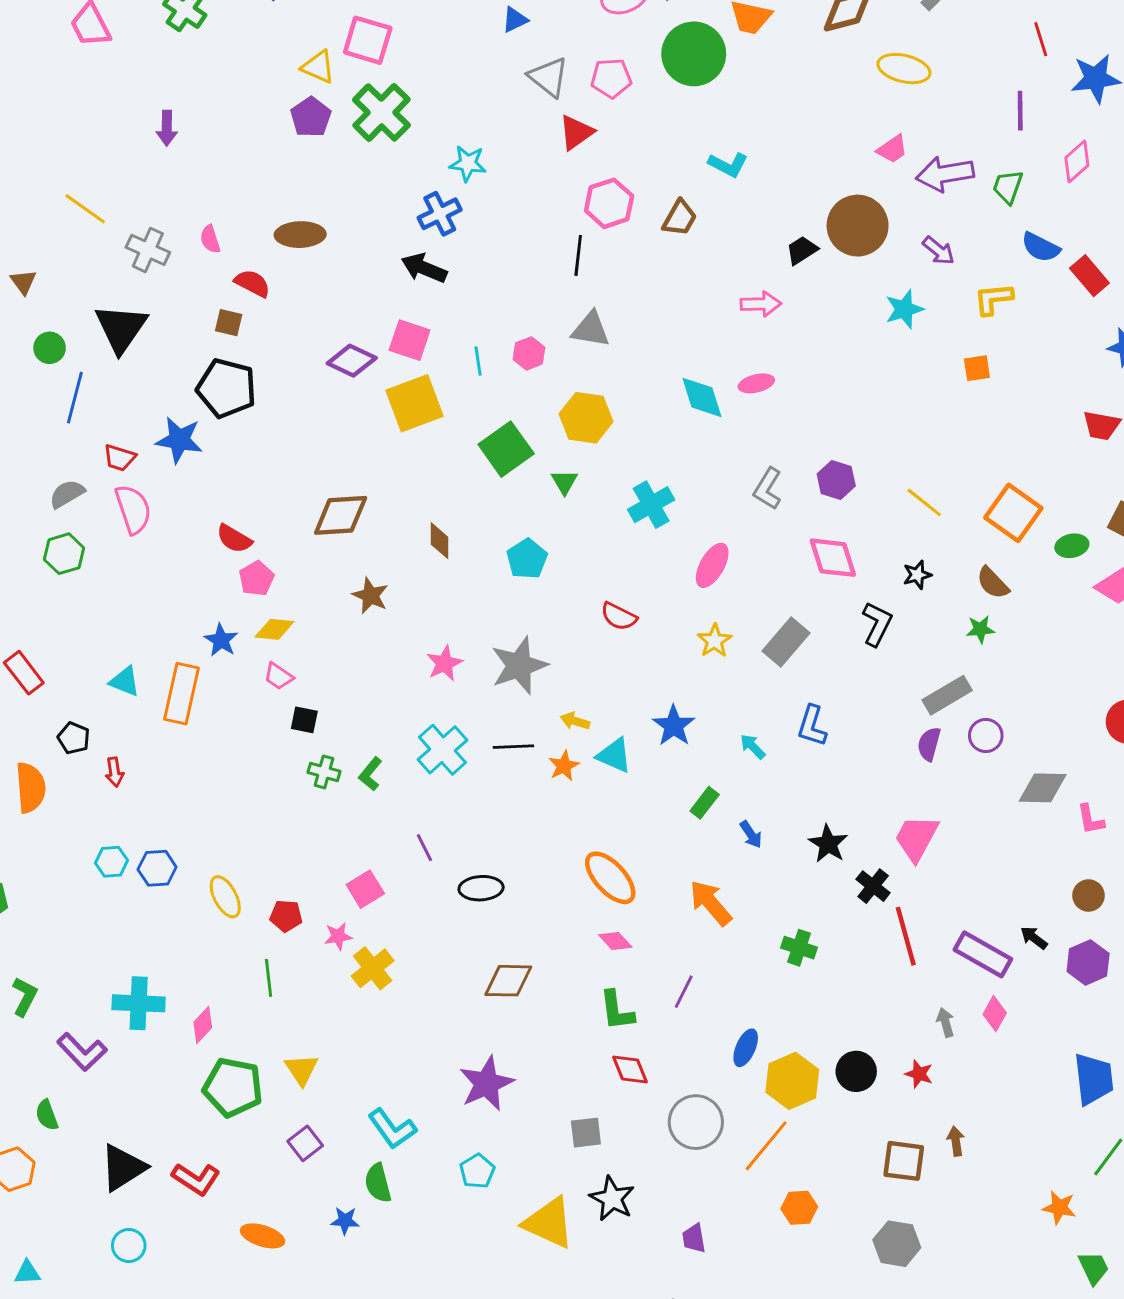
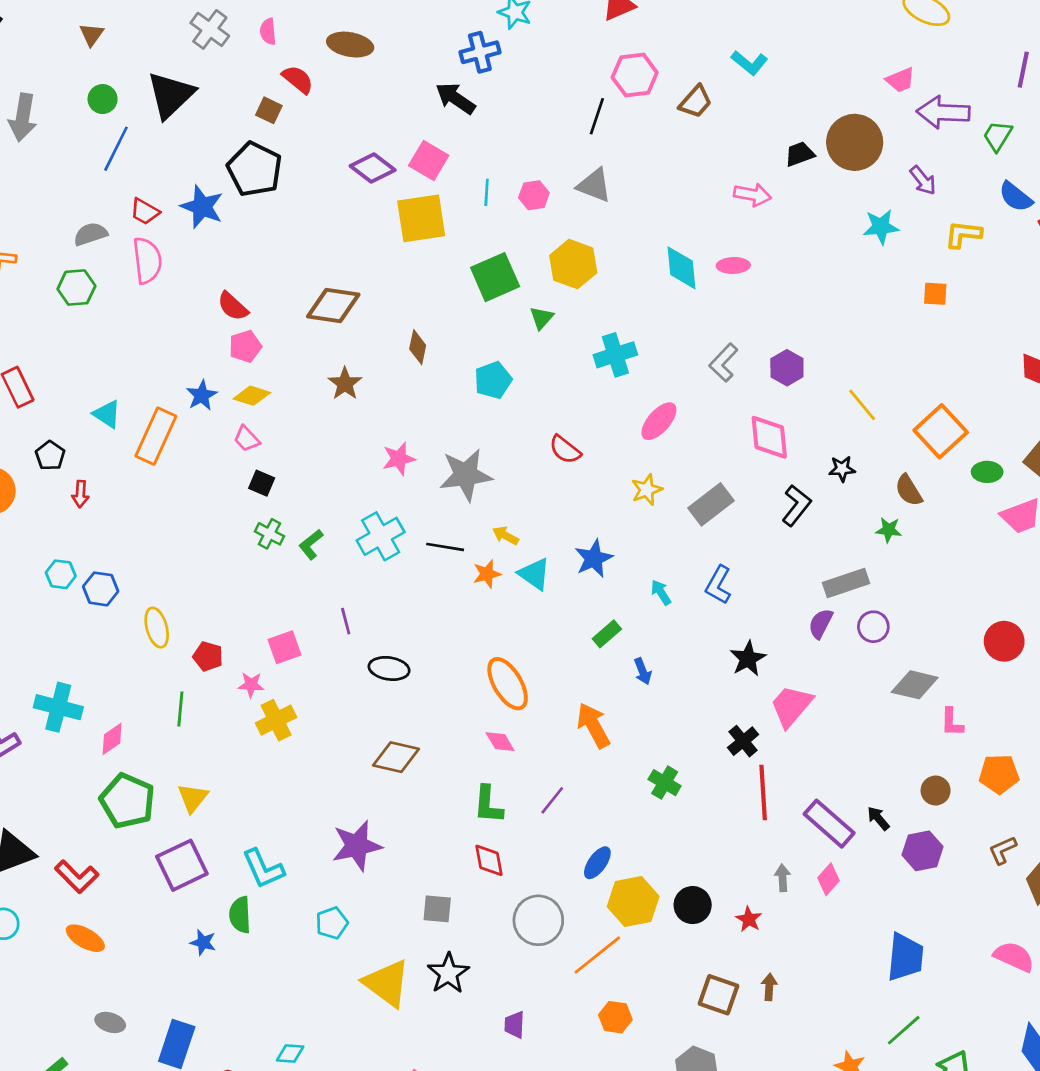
black star: (828, 844) -> (748, 659), moved
purple square: (305, 1143) -> (182, 865), size x1.6
orange ellipse: (263, 1236) -> (85, 938), moved

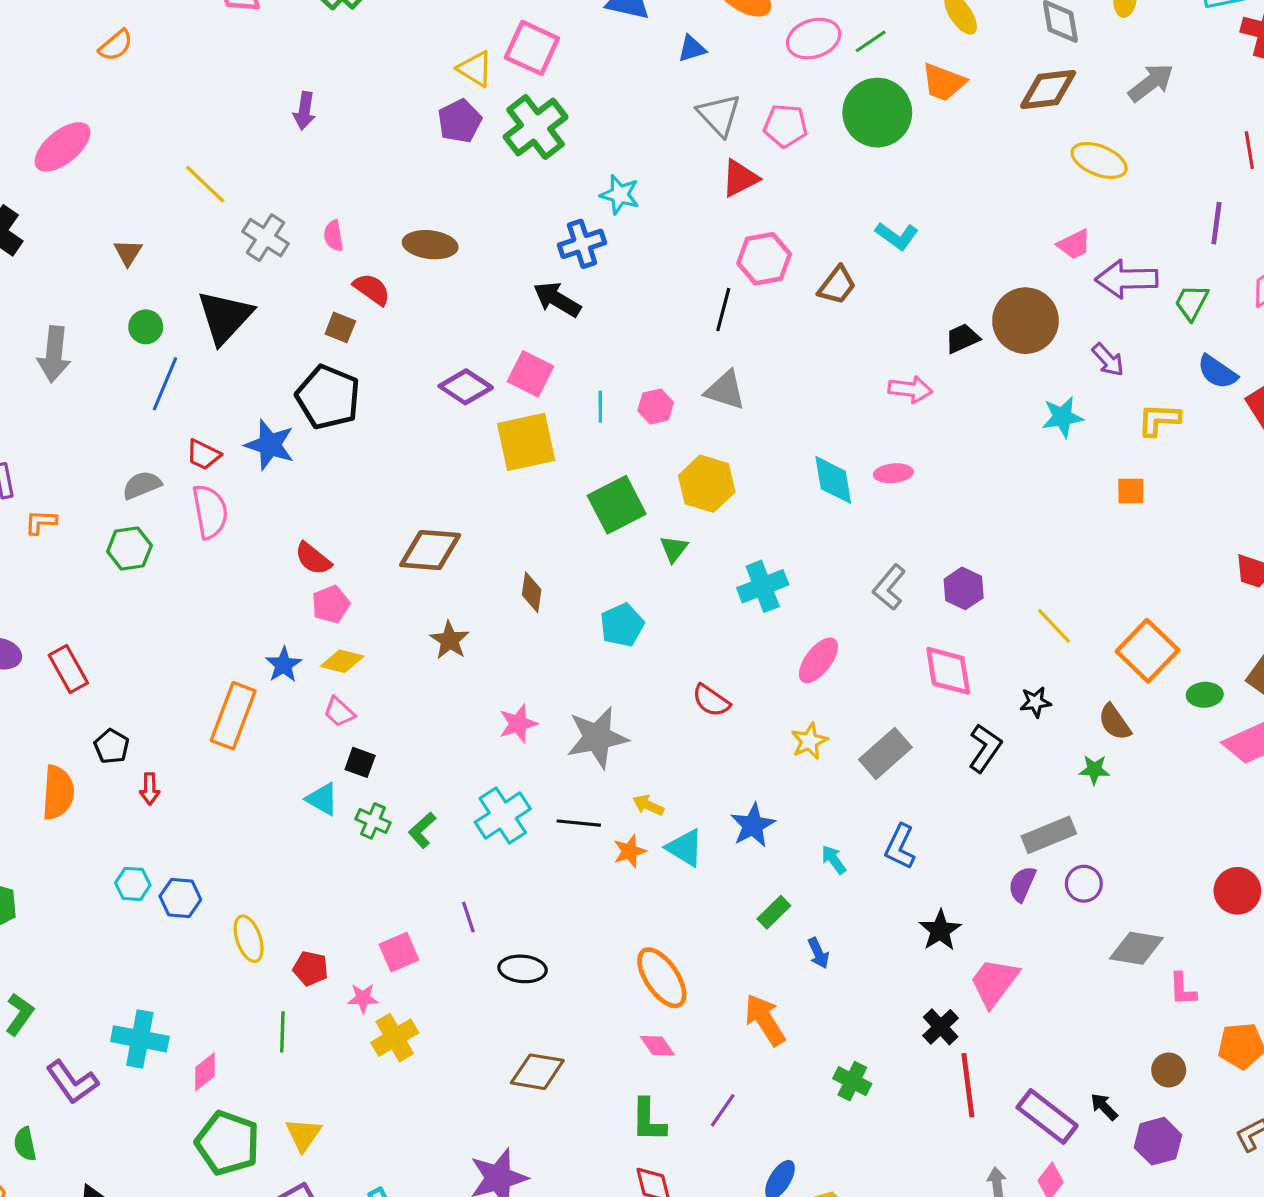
cyan triangle: (107, 414) -> (322, 799), moved

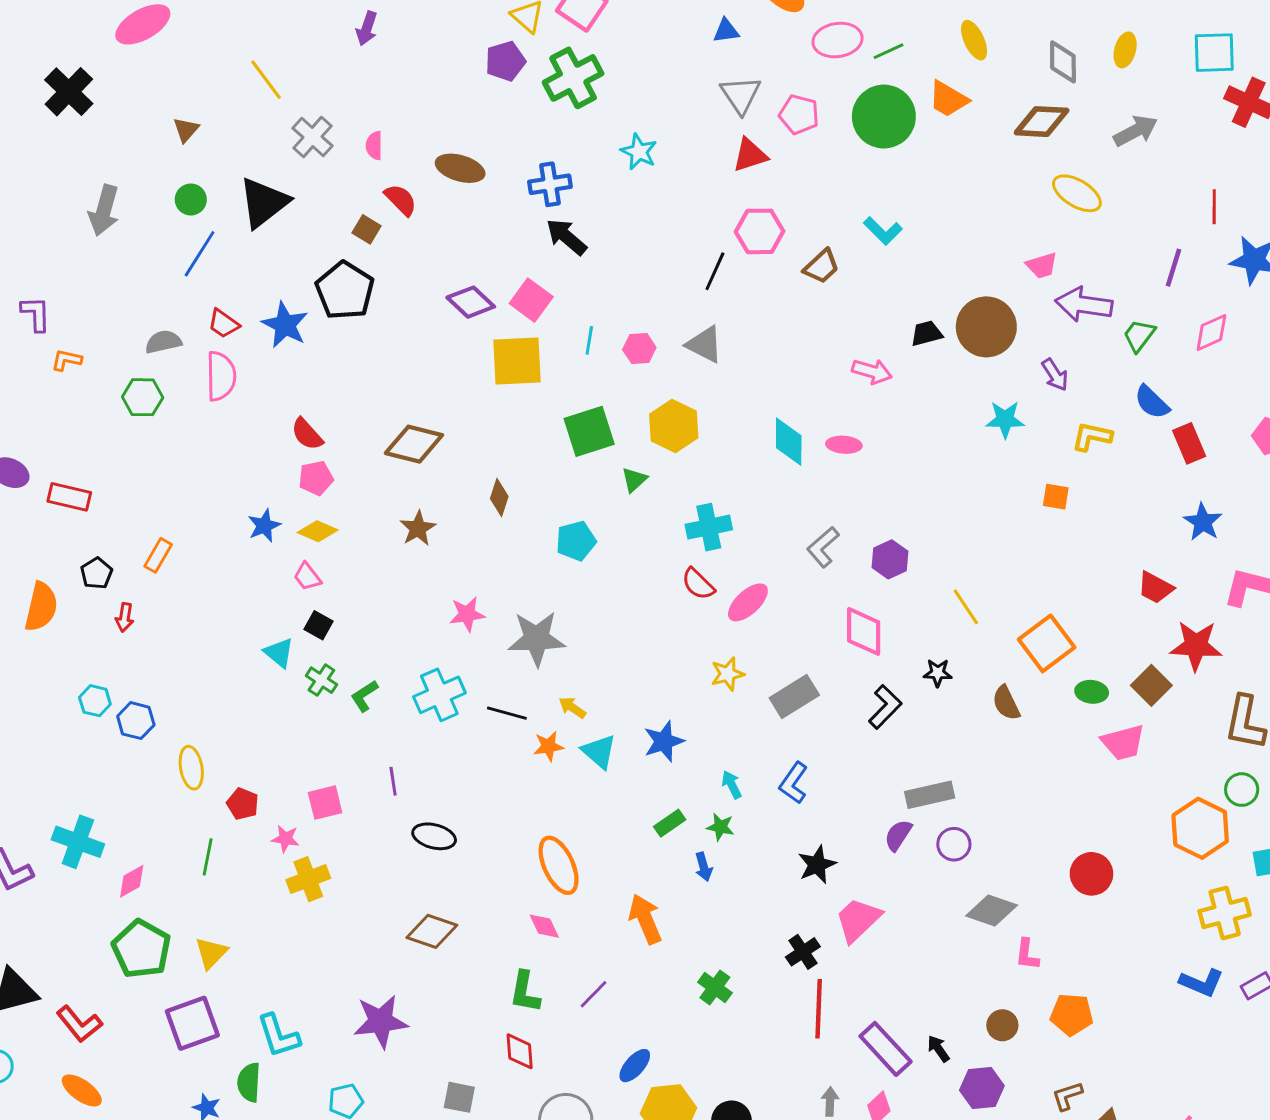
blue cross: (582, 244) -> (550, 184), moved
red rectangle: (68, 669) -> (69, 497), turned -57
red semicircle: (711, 701) -> (698, 584), moved
orange rectangle: (233, 716) -> (158, 555), moved, size x0.6
green star: (1094, 770) -> (720, 827), moved

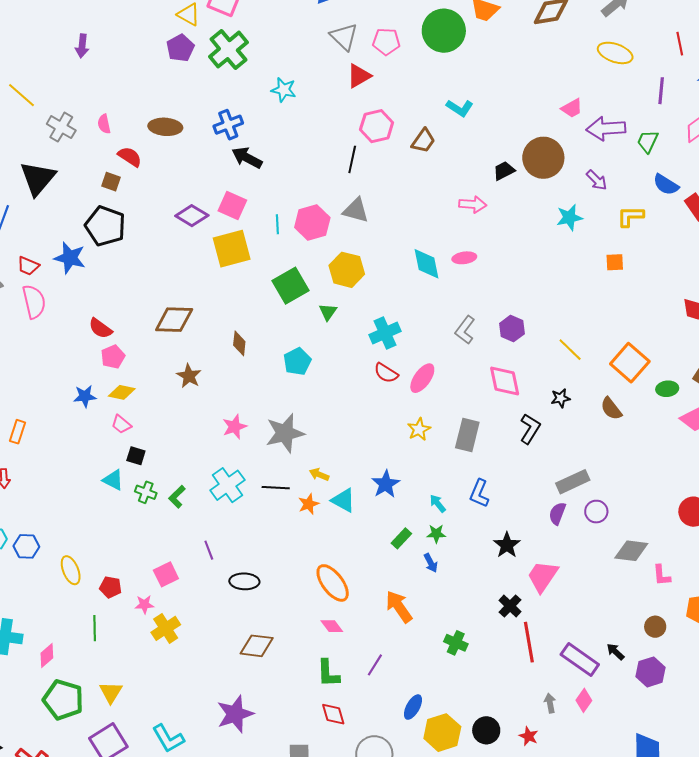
yellow ellipse: (1077, 193) -> (615, 53), moved
pink hexagon: (639, 348) -> (312, 223), size x1.6
blue star: (264, 526) -> (85, 396), turned 30
gray rectangle: (794, 697) -> (467, 435), turned -32

